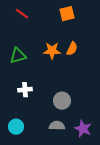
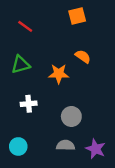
red line: (22, 14) -> (25, 26), moved
orange semicircle: (72, 49) -> (83, 56), turned -80
orange star: (52, 51) -> (59, 74), moved

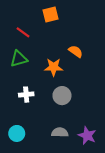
orange square: (77, 16) -> (50, 15), moved
red line: (25, 26) -> (23, 32), moved
gray circle: (71, 116) -> (62, 96), moved

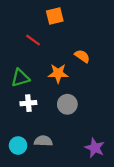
red line: (23, 32) -> (33, 40), moved
green triangle: (19, 59) -> (20, 78), moved
gray semicircle: (60, 132) -> (43, 141), moved

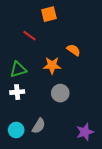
white cross: (28, 103) -> (17, 92), moved
gray semicircle: (43, 141) -> (39, 126), turned 119
purple star: (95, 148) -> (85, 132), turned 30

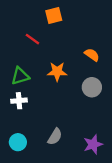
orange semicircle: (74, 50) -> (92, 55), moved
gray circle: (60, 93) -> (92, 87), moved
gray semicircle: (39, 126) -> (55, 137), moved

